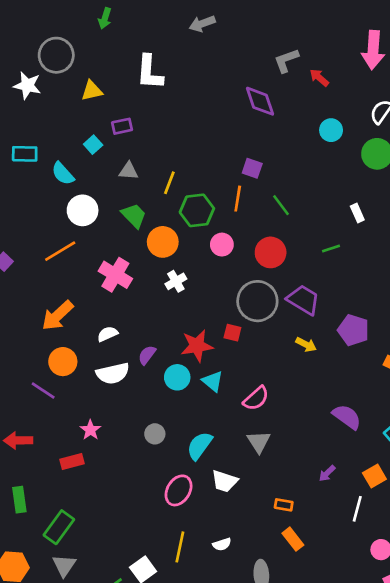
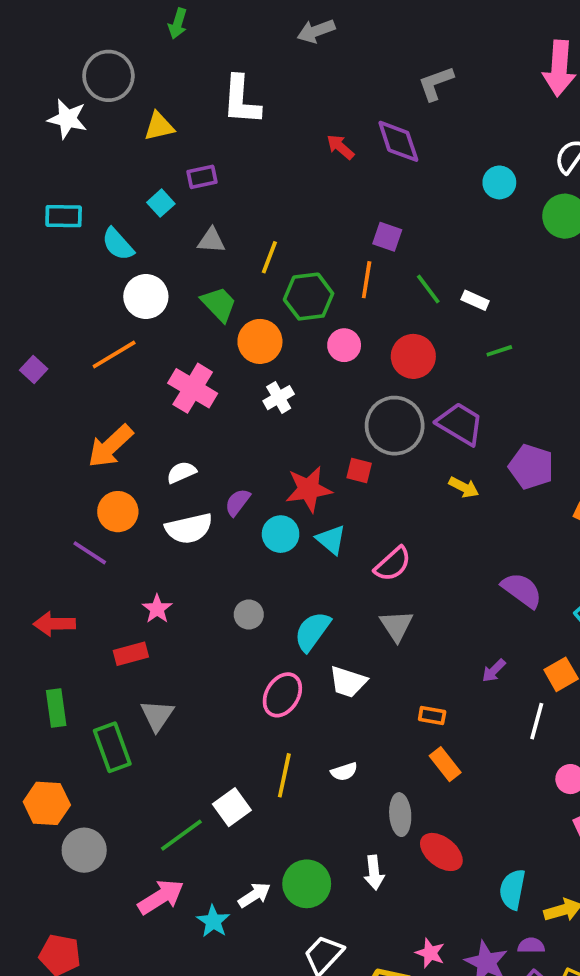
red arrow: (319, 78) -> (340, 147), moved
white rectangle: (357, 213) -> (475, 300), moved, turned -42
green rectangle: (59, 527) -> (112, 747), turned -56
gray triangle: (64, 565) -> (157, 715), moved

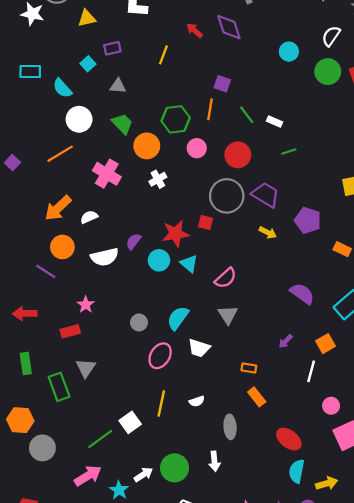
yellow line: (269, 257) -> (163, 55), moved
white semicircle: (181, 472) -> (89, 217), moved
gray circle: (249, 614) -> (139, 322), moved
red ellipse: (441, 852) -> (289, 439), moved

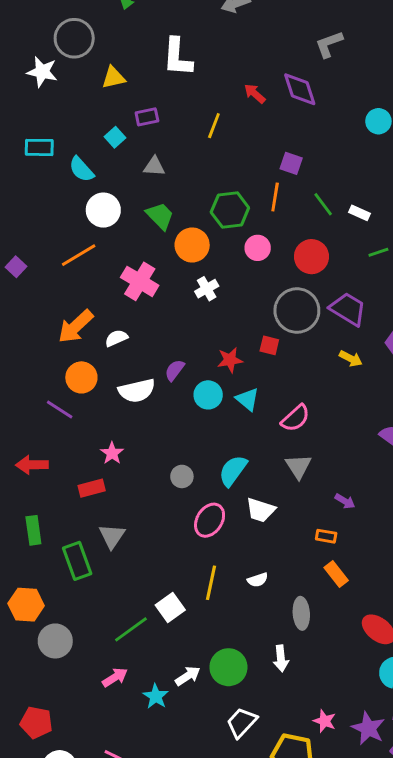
red star: (176, 234) -> (230, 360), size x0.7
purple arrow: (286, 341) -> (345, 501), moved, turned -104
pink arrow: (88, 476) -> (115, 677), size x0.7

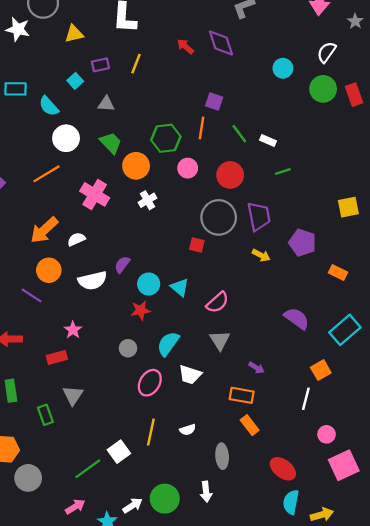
yellow line: (214, 126) -> (136, 64), moved
purple trapezoid: (348, 309) -> (259, 216), turned 48
red star: (230, 360) -> (141, 310), moved
orange rectangle: (326, 536) -> (242, 395), size x1.5
green rectangle: (77, 561) -> (45, 415), size x0.7

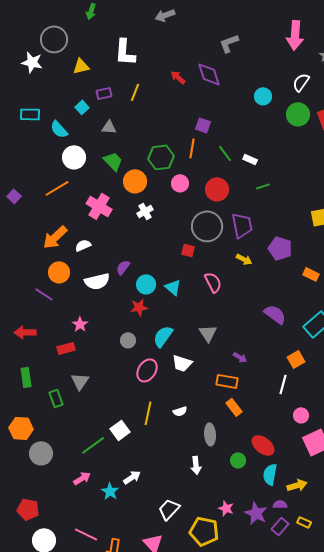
pink semicircle: (218, 302) -> (213, 282), moved, turned -75
green circle: (165, 499) -> (238, 460), moved, size x0.6

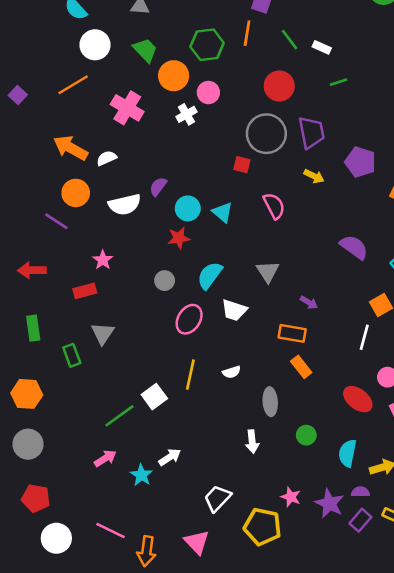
pink circle: (180, 183) -> (208, 92), moved
orange arrow: (55, 237) -> (71, 148), turned 72
red ellipse: (263, 445) -> (358, 399), moved
gray circle: (41, 453) -> (28, 444), moved

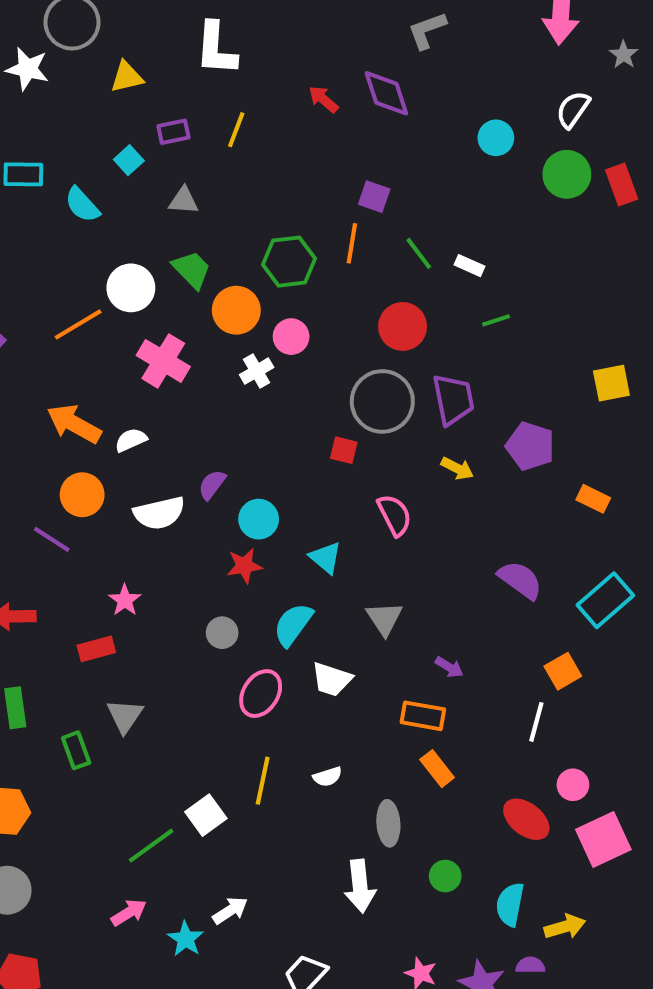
white circle: (95, 45) -> (131, 288), moved
cyan triangle: (223, 212) -> (326, 558), moved
white arrow: (252, 442) -> (360, 886), size x1.4

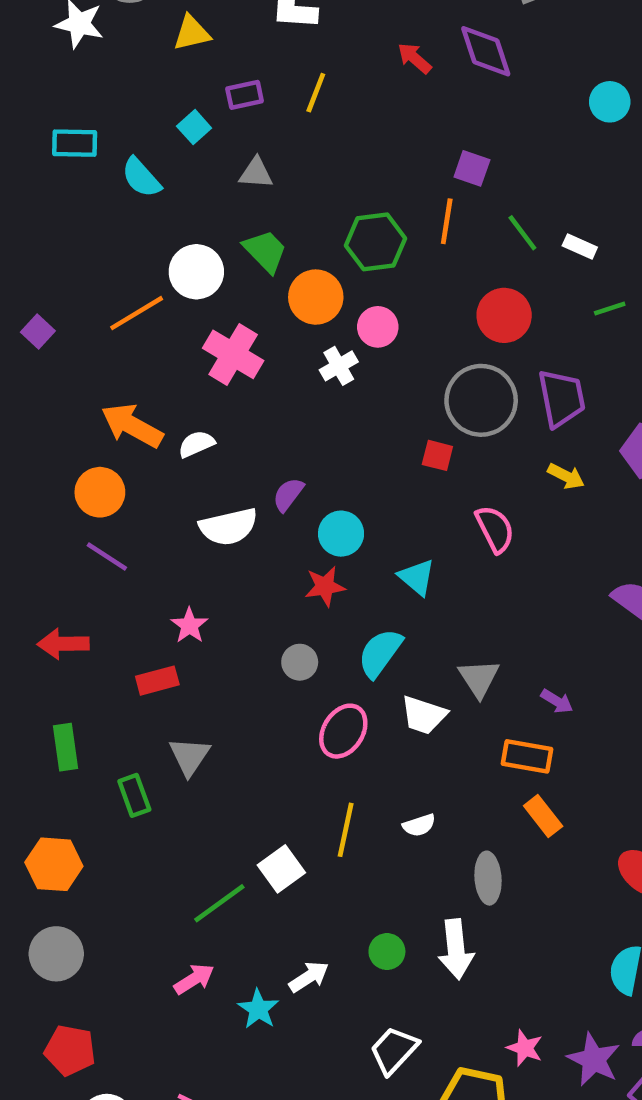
orange circle: (82, 495) -> (100, 492), moved
gray triangle: (384, 618) -> (479, 678), moved
green circle: (445, 876) -> (387, 952), moved

